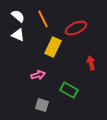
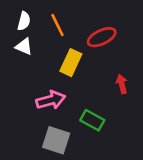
white semicircle: (18, 16) -> (24, 21), turned 64
pink arrow: (38, 75) -> (51, 100), size x1.5
gray square: (42, 105) -> (56, 140), size x1.5

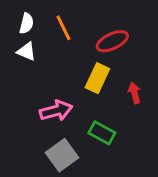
yellow rectangle: (71, 63) -> (97, 78), moved
gray square: (56, 140) -> (62, 155), turned 36

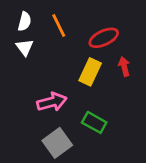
white triangle: (26, 52) -> (25, 47), turned 30
red arrow: (134, 93) -> (124, 66), moved

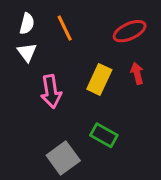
red ellipse: (104, 38) -> (130, 31), moved
pink arrow: (52, 102) -> (51, 92), moved, turned 96

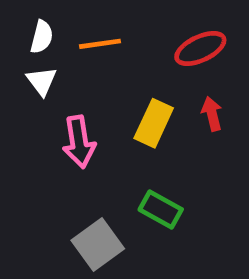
orange line: (65, 28) -> (100, 44), turned -72

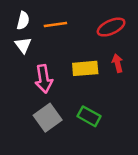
yellow rectangle: (154, 123) -> (85, 68), turned 60
gray square: (98, 244) -> (48, 118), moved

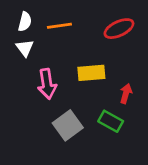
red arrow: (118, 63) -> (126, 94), moved, turned 30
green rectangle: (89, 116) -> (111, 121), moved
gray square: (48, 118) -> (68, 125), moved

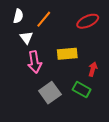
orange line: (59, 26) -> (44, 19), turned -42
white triangle: (25, 48) -> (26, 38), moved

